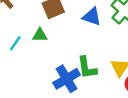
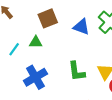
blue cross: (67, 79) -> (35, 77), moved

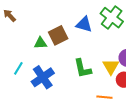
brown square: (48, 18) -> (58, 35), moved
cyan line: (14, 49) -> (18, 68), moved

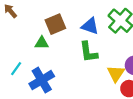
brown square: (58, 35) -> (55, 24), moved
green L-shape: (83, 68) -> (88, 52), moved

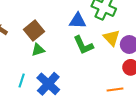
brown square: (55, 24) -> (34, 30), moved
yellow triangle: (116, 74) -> (112, 38), moved

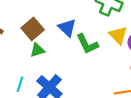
blue triangle: (78, 21) -> (67, 28), moved, turned 42

